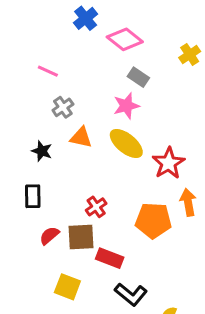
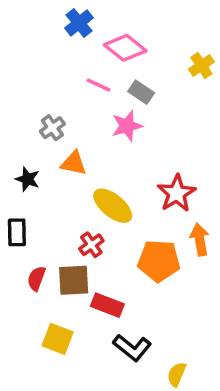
pink line: (48, 71) -> (99, 85), moved
yellow ellipse: (126, 143) -> (113, 206), moved
red semicircle: (49, 236) -> (36, 278), turned -30

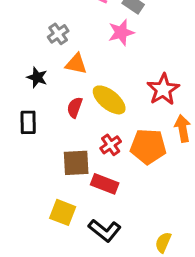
red cross: (91, 245) -> (111, 145), moved
red semicircle: (36, 278) -> (75, 107), moved
black L-shape: (132, 348) -> (105, 230), moved

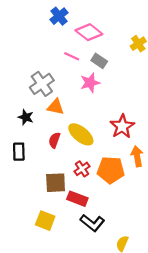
gray cross: (58, 34) -> (42, 84), size x1.5
black L-shape: (105, 230) -> (92, 223), moved

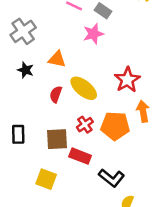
gray cross: (42, 84) -> (23, 31), moved
black rectangle: (19, 152) -> (18, 134), moved
black L-shape: (92, 223) -> (112, 178), moved

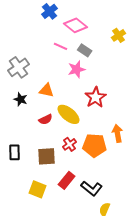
red star: (127, 80) -> (96, 97), moved
red semicircle: (56, 94) -> (46, 119), turned -136
red rectangle: (80, 156) -> (67, 180), moved, turned -72

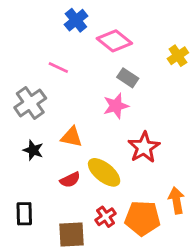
pink line: (61, 46) -> (58, 67), moved
black rectangle: (15, 152) -> (24, 214), moved

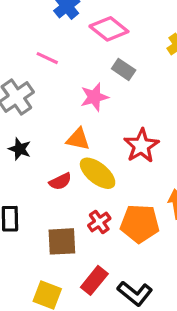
pink star: (116, 106) -> (94, 97), moved
orange triangle: (72, 137) -> (78, 139), moved

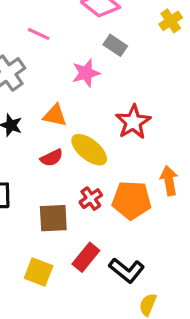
orange triangle: (78, 139) -> (55, 115), moved

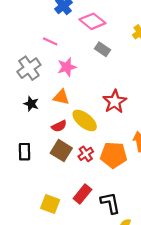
pink star: (86, 73) -> (67, 67), moved
brown square: (53, 218) -> (61, 151), moved, turned 35
black L-shape: (127, 270) -> (110, 203), turned -140

